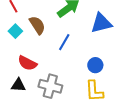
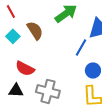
blue line: (64, 42) -> (81, 47), moved

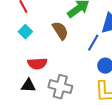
brown semicircle: (35, 30) -> (60, 31), moved
red semicircle: (25, 68) -> (37, 64), turned -30

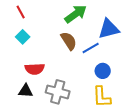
brown semicircle: (60, 31) -> (69, 41), moved
blue line: (93, 43) -> (91, 48), turned 30

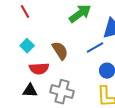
cyan square: (23, 37) -> (27, 46), moved
brown semicircle: (69, 41) -> (60, 51), moved

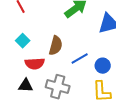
blue line: (95, 48) -> (80, 59), moved
brown semicircle: (60, 51) -> (56, 46), turned 48

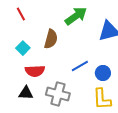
brown semicircle: (56, 46) -> (51, 39), moved

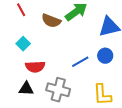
brown semicircle: (51, 39) -> (51, 21), moved, turned 96
blue circle: (103, 73) -> (105, 56), moved

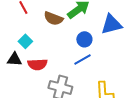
blue circle: (105, 56) -> (84, 39), moved
black triangle: (26, 89) -> (14, 59), moved

